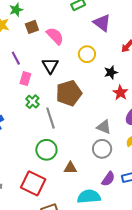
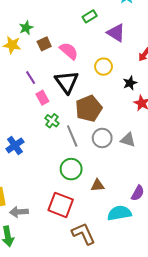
black triangle: (50, 66) -> (67, 82), size x1.4
pink rectangle: (25, 79) -> (42, 98), turned -40
gray circle: (102, 149) -> (102, 138), moved

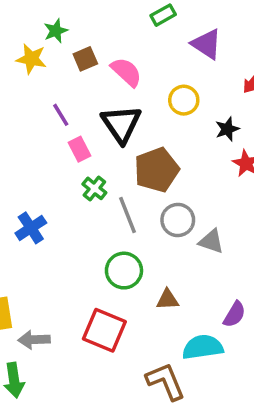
gray triangle: (128, 140) -> (211, 241), moved
brown L-shape: (83, 234) -> (166, 381), moved

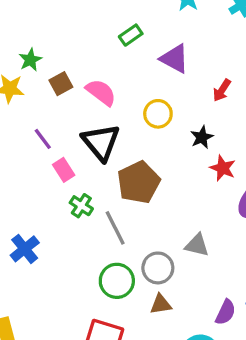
gray circle: (178, 220) -> (158, 268), moved

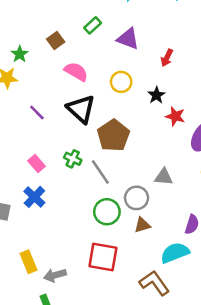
brown square: (61, 84) -> (56, 40), moved
pink rectangle: (64, 170) -> (36, 163), moved

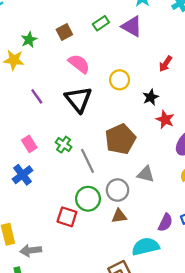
purple triangle: (128, 39) -> (132, 26), moved
brown pentagon: (113, 135) -> (120, 139), moved
red square: (103, 257) -> (67, 217), moved, size x0.7

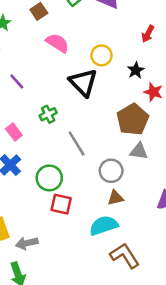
black triangle: (78, 99) -> (83, 83), moved
brown pentagon: (120, 139) -> (133, 119), moved
green cross: (64, 145) -> (48, 114), moved, turned 35
green circle: (88, 199) -> (49, 178), moved
cyan semicircle: (146, 247) -> (104, 226), moved

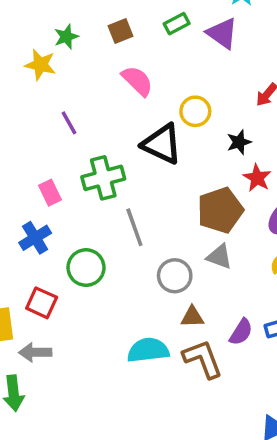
black triangle: (83, 83) -> (162, 144), turned -32
green cross: (48, 114) -> (103, 178), size x1.6
brown triangle: (115, 198) -> (192, 317), moved
red square: (61, 204) -> (42, 303), moved
brown L-shape: (125, 256) -> (203, 359), moved

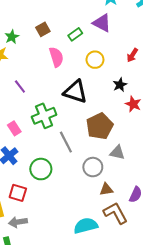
green rectangle: (177, 24) -> (75, 34), moved
pink semicircle: (137, 81) -> (56, 57), turned 36
yellow circle: (195, 111) -> (95, 60), moved
brown pentagon: (220, 210) -> (100, 126), moved
cyan semicircle: (148, 350) -> (86, 226), moved

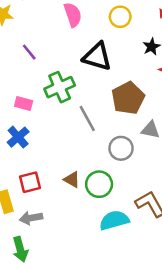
pink rectangle: (14, 128) -> (24, 103), turned -40
green circle: (41, 169) -> (99, 184), moved
brown triangle: (106, 189) -> (72, 180), moved, turned 40
red square: (18, 193) -> (30, 182), turned -30

